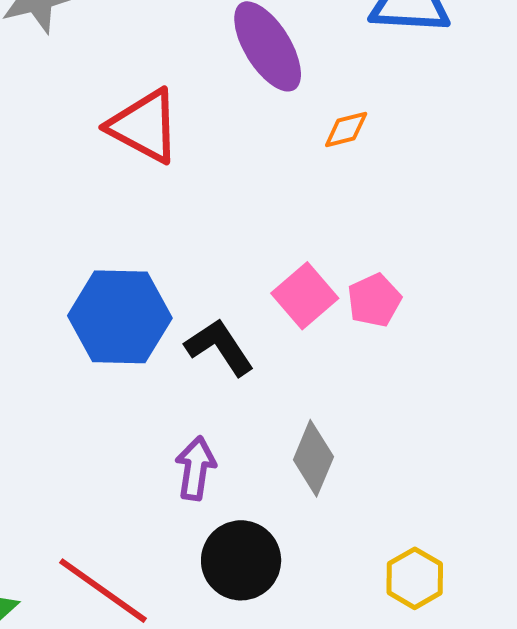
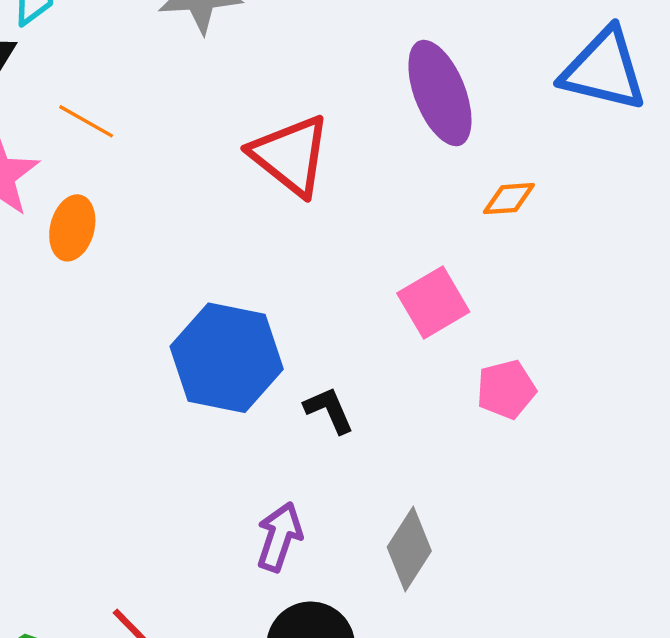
pink square: (305, 296) -> (433, 302), moved
black L-shape: (220, 347) -> (329, 410), size x0.7

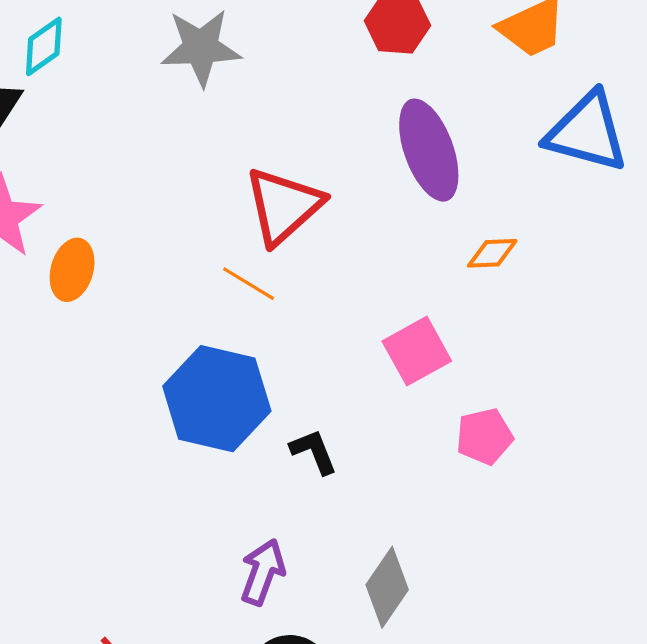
orange line: (86, 121) -> (249, 284), moved
red triangle: (290, 155) -> (284, 206), turned 38

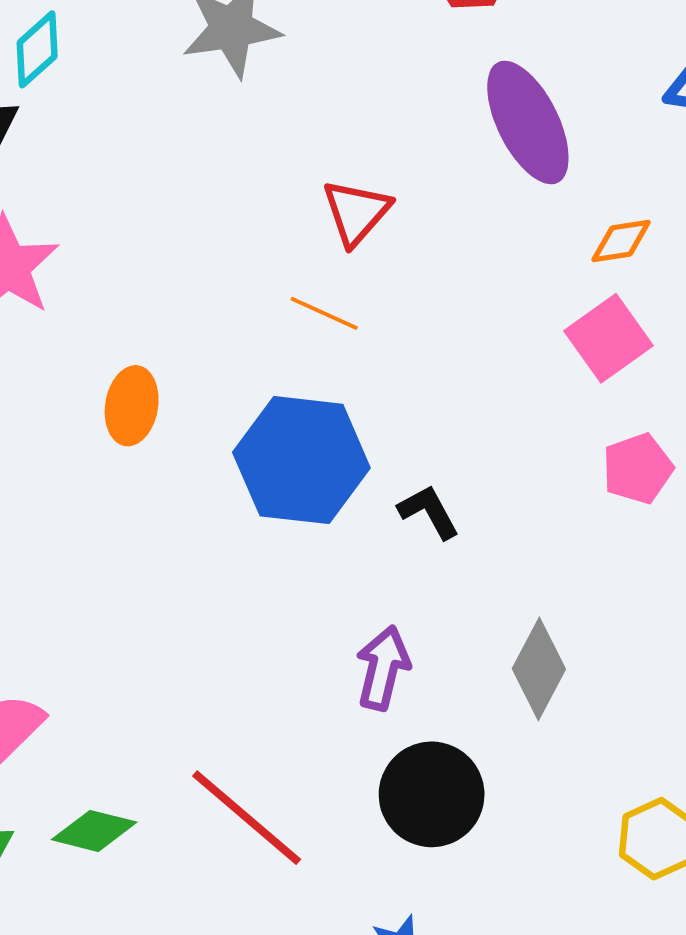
red triangle: (284, 206) -> (356, 212), size x0.7
orange ellipse: (72, 270) -> (132, 406), moved
pink square: (417, 351) -> (608, 338), moved

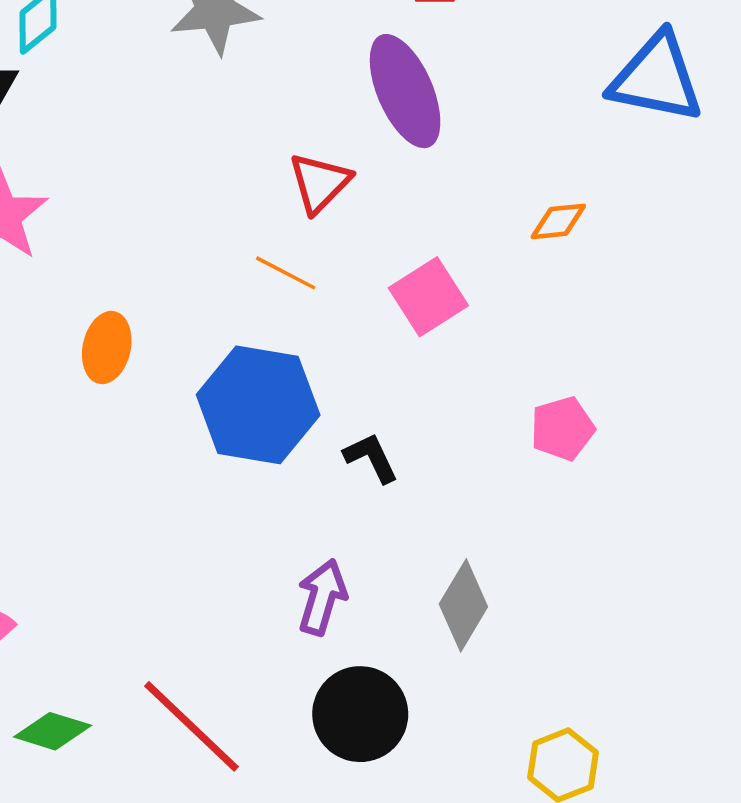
purple ellipse: (528, 122) -> (405, 91), moved
pink square: (608, 338) -> (428, 297), moved

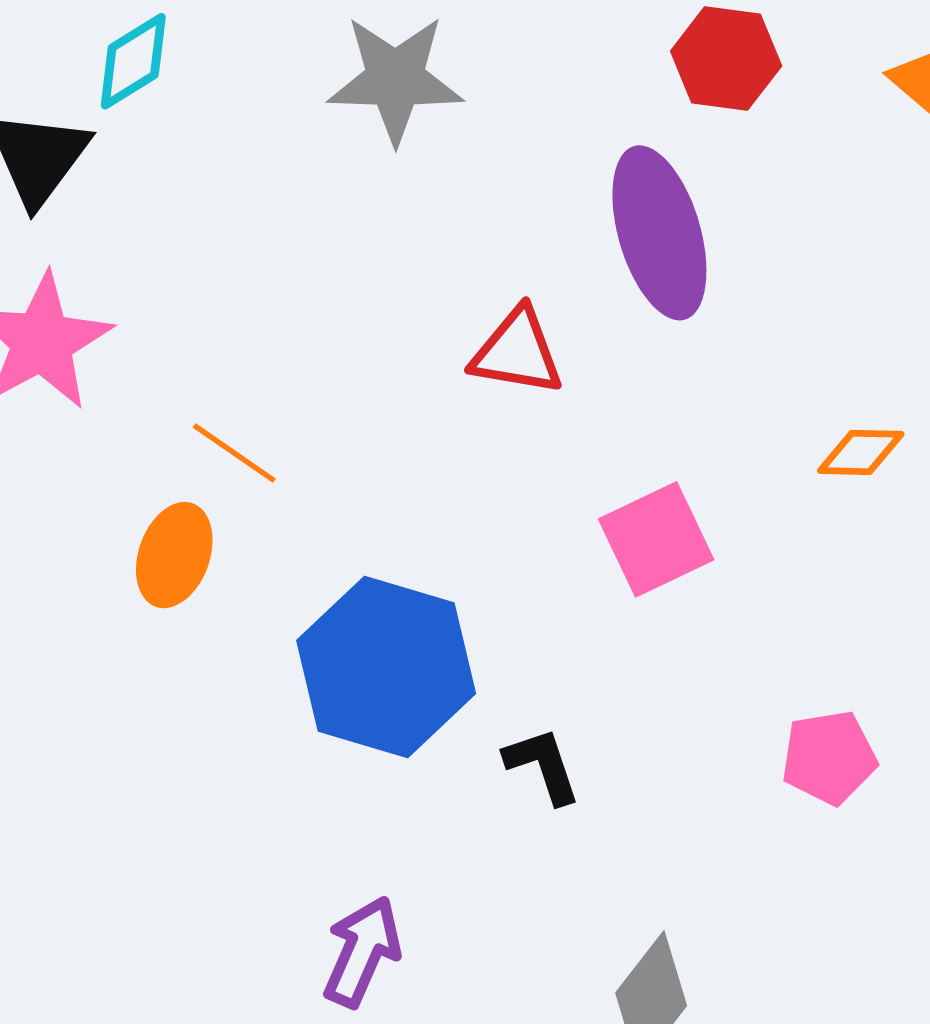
red triangle: (320, 183) -> (517, 352), turned 48
orange line: (286, 273) -> (234, 453), moved
purple arrow: (322, 597) -> (362, 952), moved

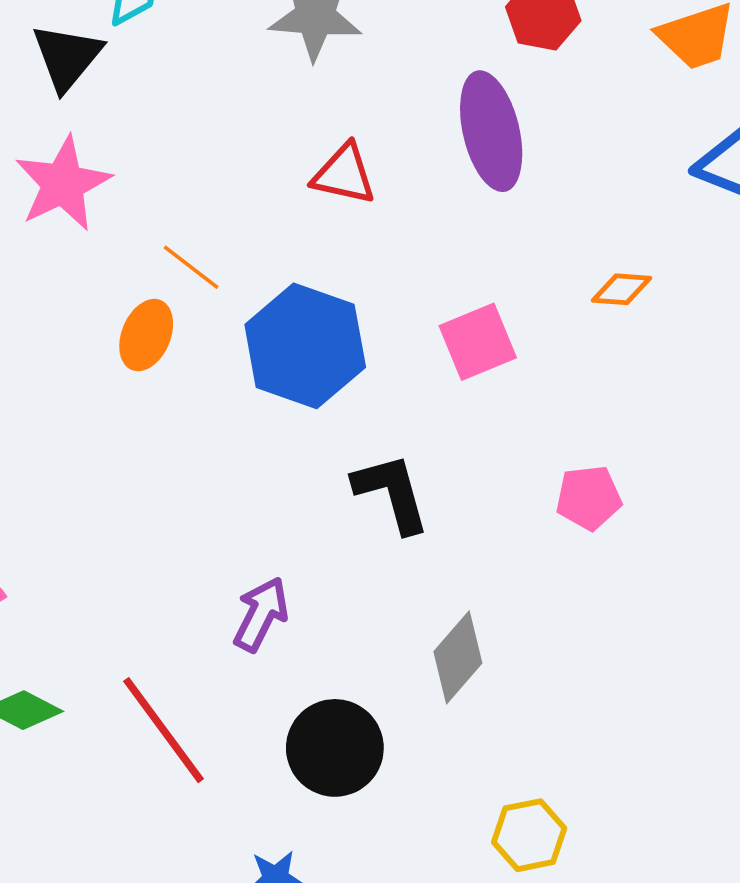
red triangle: (517, 352) -> (344, 174), moved
blue hexagon: (386, 667) -> (305, 346), moved
black L-shape: (543, 765) -> (392, 493), size x1.5

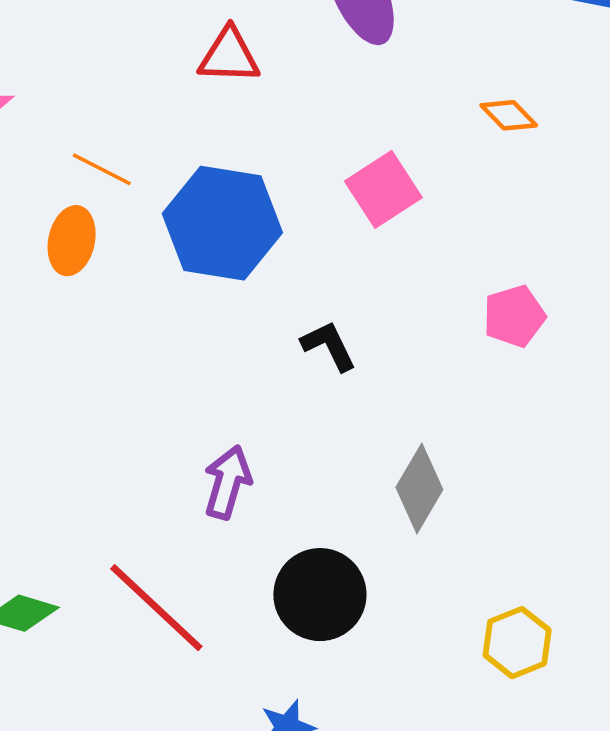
orange diamond: (621, 289) -> (509, 115), turned 52
black L-shape: (392, 493) -> (329, 346), size x0.7

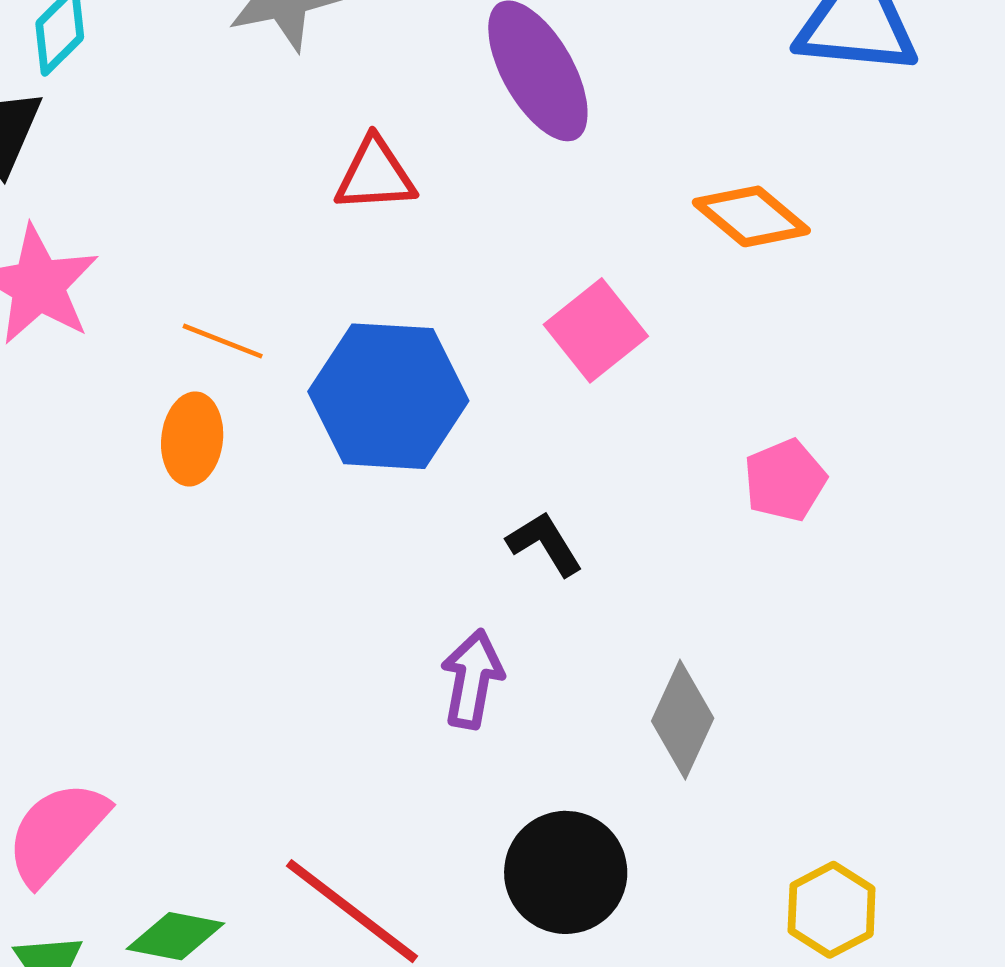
orange diamond: (509, 115) -> (751, 216), size x1.5
purple arrow: (228, 482) -> (472, 679), moved

